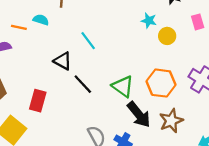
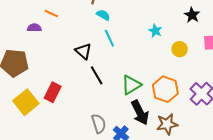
cyan semicircle: (41, 20) -> (103, 15), moved
cyan star: (149, 21) -> (155, 31), moved
green triangle: (123, 86) -> (131, 85), turned 40
red rectangle: (38, 101) -> (53, 92), moved

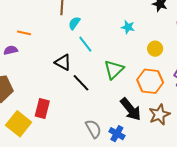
cyan semicircle: (103, 15) -> (74, 23), turned -72
yellow circle: (180, 49) -> (155, 49), moved
green triangle: (131, 85) -> (114, 70), moved

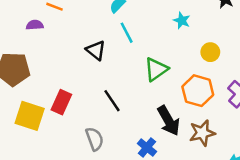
black line: (81, 83) -> (112, 101), moved
yellow square: (19, 124) -> (30, 116), turned -30
gray semicircle: (93, 129) -> (95, 139), moved

